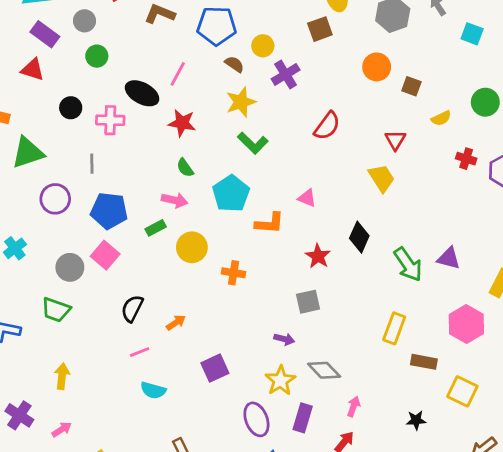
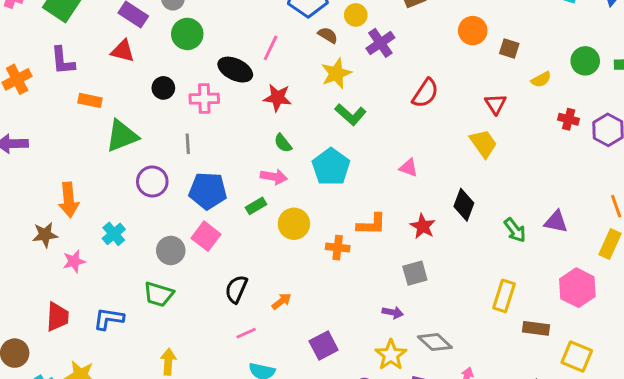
green circle: (97, 56) -> (187, 34), size x1.4
orange L-shape: (270, 223) -> (371, 224), moved
green arrow: (408, 264) -> (515, 230), size x0.7

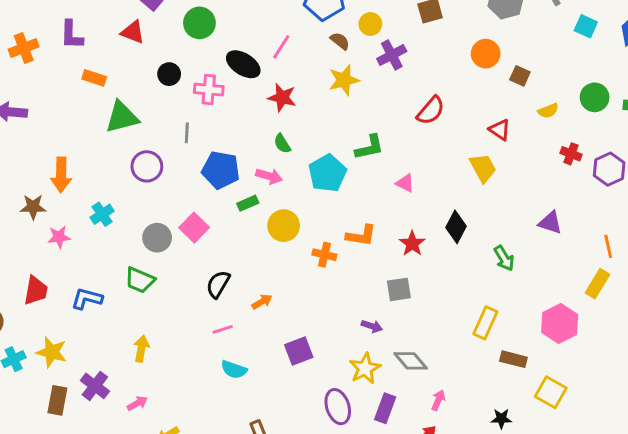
red triangle: (496, 104) -> (500, 130), turned -30
green L-shape: (350, 114) -> (369, 147), moved, turned -60
blue pentagon: (208, 191) -> (221, 170), moved
purple triangle: (556, 222) -> (550, 223), moved

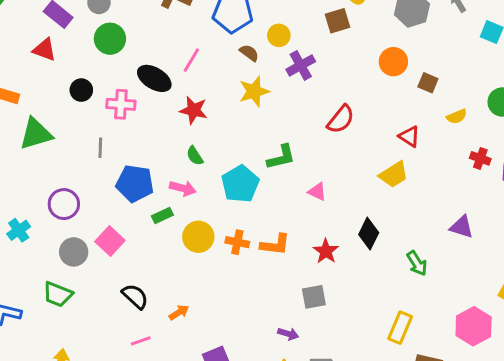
purple circle: (147, 166) -> (64, 204), moved
yellow trapezoid: (483, 168) -> (394, 175), turned 88
orange cross: (324, 255) -> (237, 242), moved
black semicircle: (218, 284) -> (135, 296), turned 104

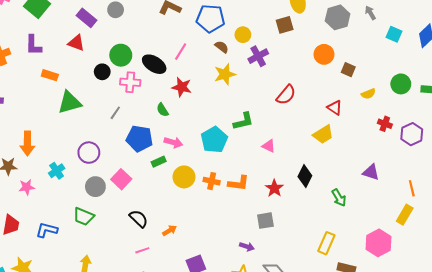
green circle: (110, 39) -> (121, 55), moved
gray line: (100, 148) -> (115, 113), turned 32
green semicircle: (195, 156) -> (162, 110), moved

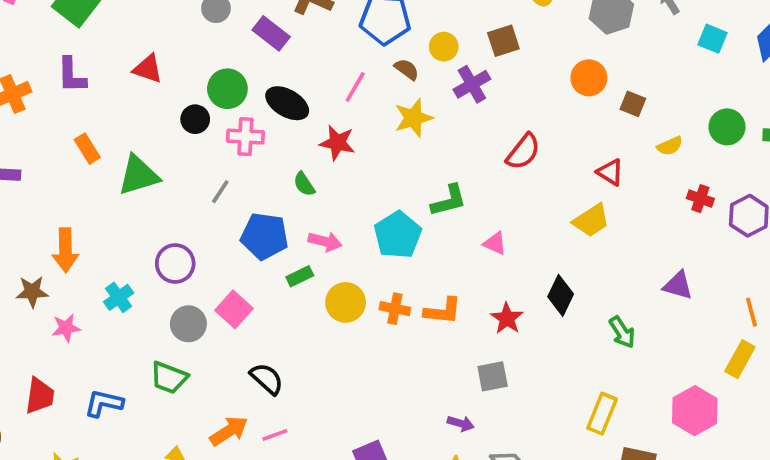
purple rectangle: (86, 18) -> (271, 33), moved
brown square: (285, 25) -> (503, 41), moved
pink line: (181, 52) -> (355, 87), moved
orange rectangle: (50, 75) -> (87, 149), moved, turned 42
orange arrow: (170, 230) -> (229, 431), moved, size x1.5

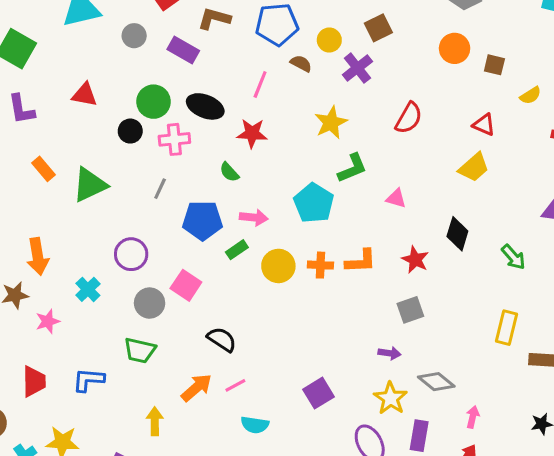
yellow star: (413, 118) -> (331, 123), moved

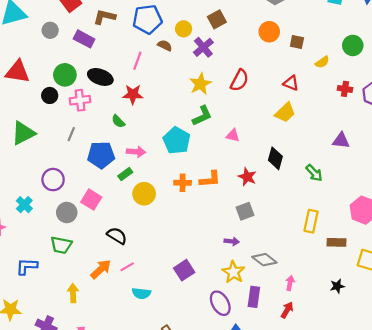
red triangle: (84, 95) -> (18, 72), size x1.4
yellow star: (331, 123) -> (200, 84), moved
yellow circle: (278, 266) -> (144, 194), moved

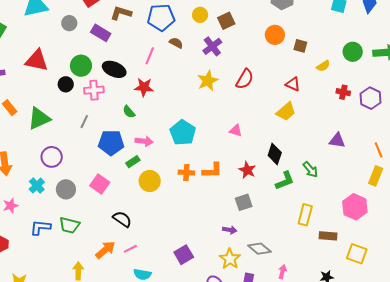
yellow circle: (184, 29) -> (200, 15), moved
green L-shape: (202, 116) -> (285, 181), moved
purple circle: (53, 180) -> (52, 157), moved
gray circle: (67, 213) -> (66, 189), moved
blue L-shape: (27, 266) -> (40, 227), moved

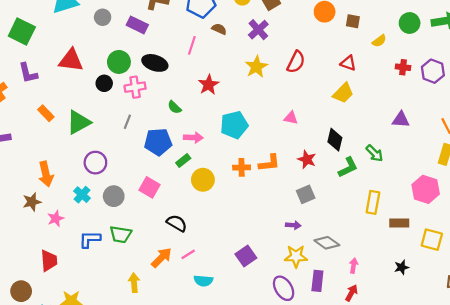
red star: (144, 87) -> (209, 85), moved, turned -30
cyan pentagon: (183, 133) -> (234, 125), turned 30
yellow star: (230, 259) -> (296, 256), turned -30

